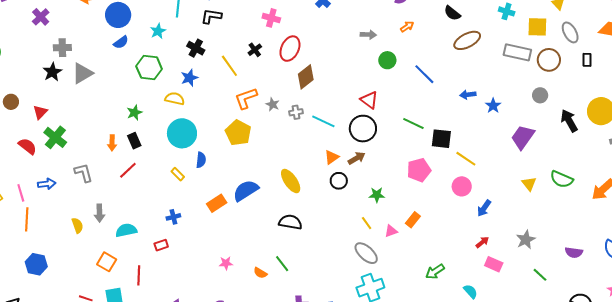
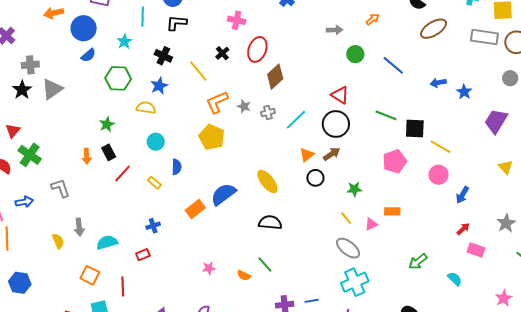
cyan line: (323, 121) -> (296, 120), turned -65
cyan circle: (182, 133) -> (156, 142), size x0.6
red line: (128, 170) -> (123, 174), moved
orange rectangle: (413, 220) -> (392, 211), turned 56

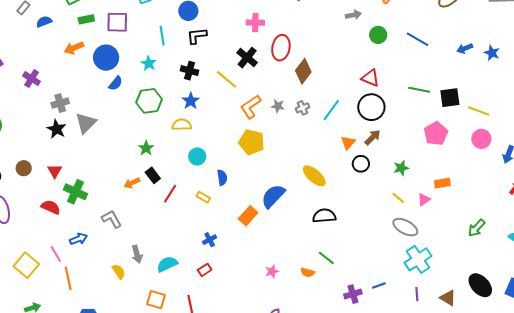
black cross: (222, 53) -> (247, 58), size x1.5
orange arrow: (87, 156) -> (132, 183), turned 77

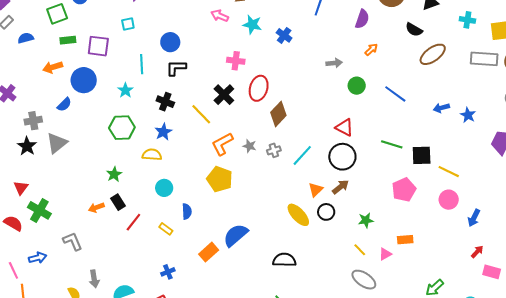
blue semicircle: (116, 83) -> (64, 105), moved
yellow ellipse: (314, 176) -> (298, 215), moved

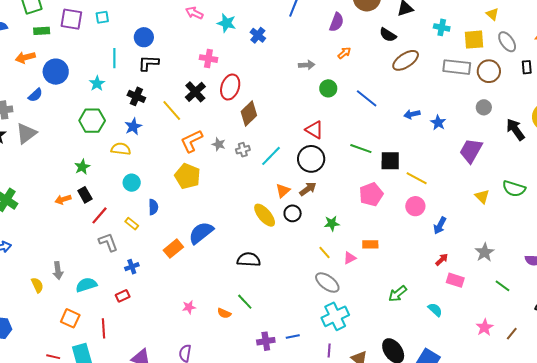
purple square: (98, 46) -> (71, 19), moved
gray L-shape: (73, 241) -> (108, 242), moved

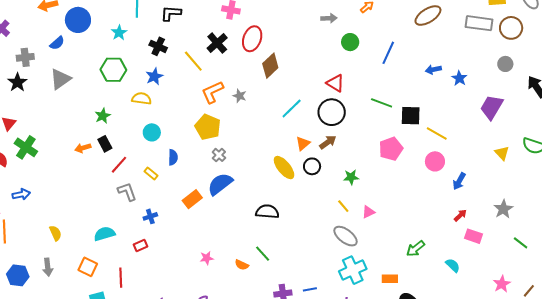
blue line: (367, 98) -> (388, 53), turned 75
gray triangle: (26, 133) -> (60, 79), moved
gray cross: (243, 150) -> (219, 155), moved, turned -32
orange rectangle: (370, 244) -> (390, 279), moved
gray arrow: (58, 271) -> (48, 267), moved

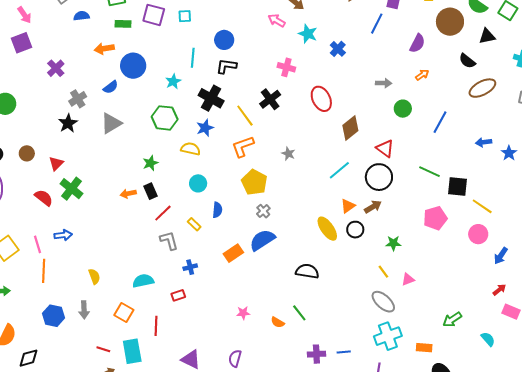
red ellipse: (252, 39) -> (321, 99), moved, turned -50
black cross: (158, 46) -> (211, 98), size x1.4
gray cross: (25, 57) -> (78, 99), turned -30
brown diamond: (270, 66) -> (350, 128), moved
orange L-shape: (212, 92) -> (243, 146), moved

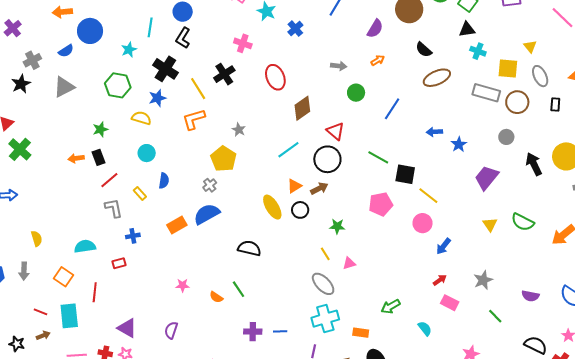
black triangle: (487, 36) -> (467, 29), moved
black L-shape: (226, 66) -> (183, 38), turned -70
yellow pentagon: (254, 182) -> (224, 159), moved

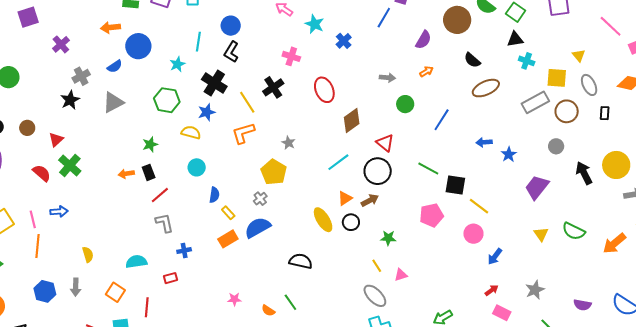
gray rectangle: (486, 93) -> (535, 102), turned -44
yellow rectangle: (140, 194) -> (228, 213), moved

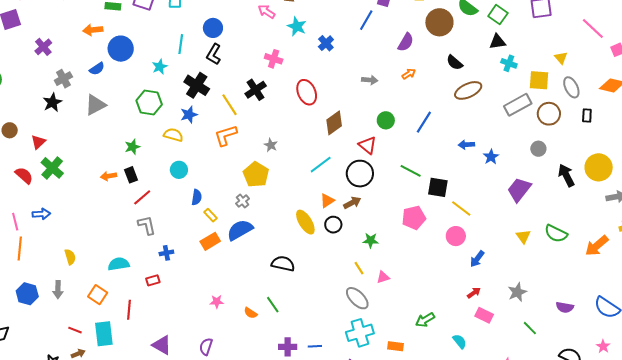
green circle: (405, 104) -> (386, 120), moved

